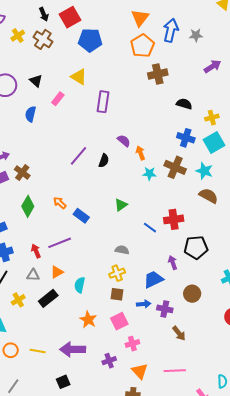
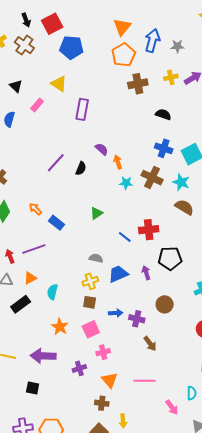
yellow cross: (212, 118) -> (171, 77), moved
blue trapezoid: (153, 279) -> (118, 274), moved
black square: (63, 382) -> (33, 388), turned 32

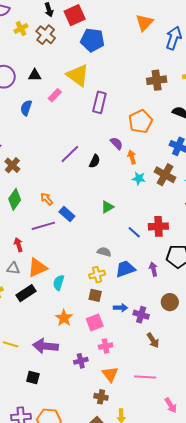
orange pentagon: (124, 55) -> (141, 121), moved
yellow triangle: (59, 84) -> (78, 75), size x1.4
black triangle: (16, 86) -> (35, 75), turned -48
purple line: (34, 249) -> (43, 226), moved
orange triangle: (30, 278) -> (37, 268), size x1.5

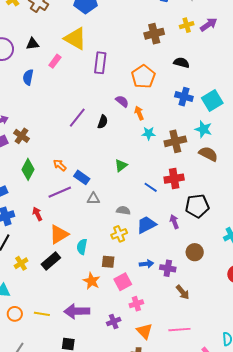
brown cross: (165, 175) -> (175, 141), moved, turned -35
gray triangle: (13, 268) -> (93, 199), moved
brown square: (95, 295) -> (108, 262), moved

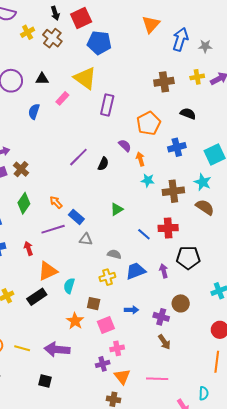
blue cross: (184, 97) -> (177, 147), moved, turned -36
purple cross: (168, 268) -> (161, 317), moved
purple cross: (114, 321) -> (103, 364), moved

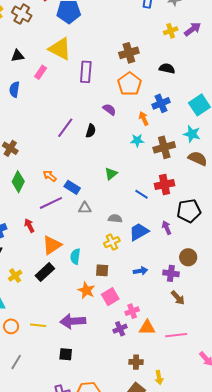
brown cross: (164, 82) -> (129, 53), moved
orange arrow: (140, 159) -> (144, 119), moved
pink square: (106, 325) -> (110, 297), moved
orange triangle: (122, 377) -> (147, 328), moved, turned -42

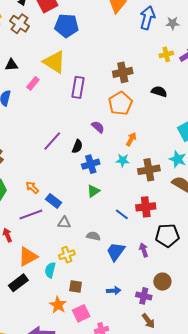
blue cross: (161, 103) -> (91, 164), moved
orange arrow: (144, 119) -> (131, 139), turned 48
blue trapezoid: (139, 232) -> (116, 252), turned -30
yellow cross: (112, 242) -> (67, 255), moved

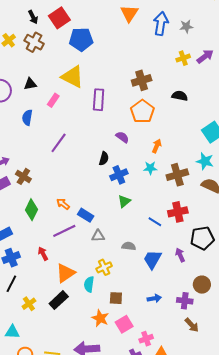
purple line: (52, 141) -> (59, 143), moved

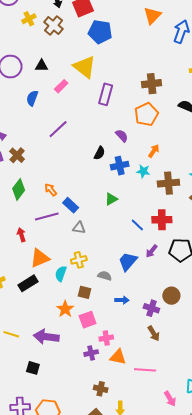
blue cross: (119, 175) -> (120, 166), moved
gray semicircle: (129, 246) -> (105, 276), moved
purple arrow: (180, 255) -> (152, 251), moved, turned -128

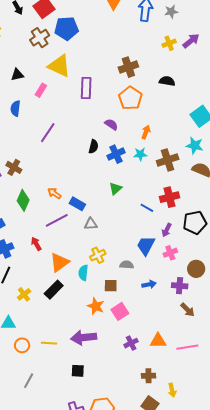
brown cross: (53, 25) -> (40, 38), moved, turned 30
pink cross: (106, 338) -> (170, 253), moved

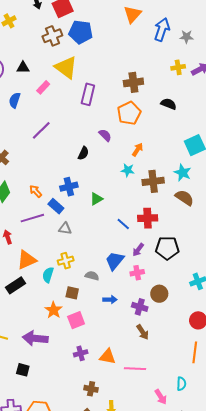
blue cross: (116, 154) -> (69, 187), moved

